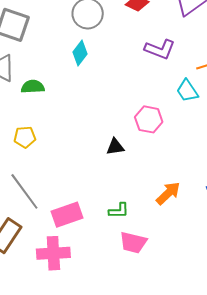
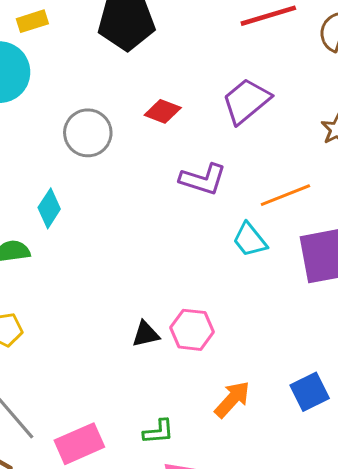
cyan diamond: (80, 53) -> (49, 208), moved
pink hexagon: (149, 119) -> (192, 330), moved

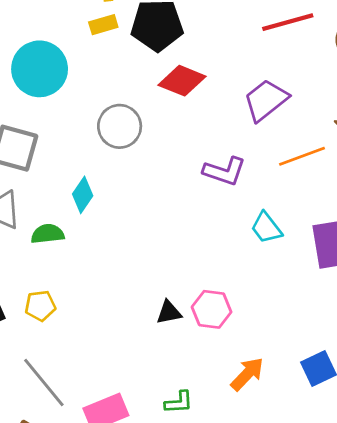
yellow rectangle: (32, 21) -> (103, 25), moved
red diamond: (163, 111) -> (182, 81), moved, size x1.4
orange line: (285, 195) -> (302, 156), moved

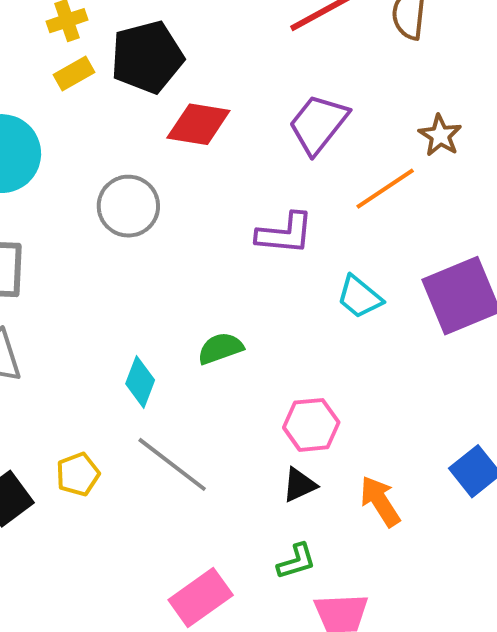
cyan diamond: (83, 195) -> (140, 382), moved
green semicircle: (48, 234) -> (220, 348), moved
black triangle: (169, 312) -> (299, 485), moved
orange arrow: (247, 374) -> (380, 501), turned -63
gray line: (44, 383) -> (172, 464), moved

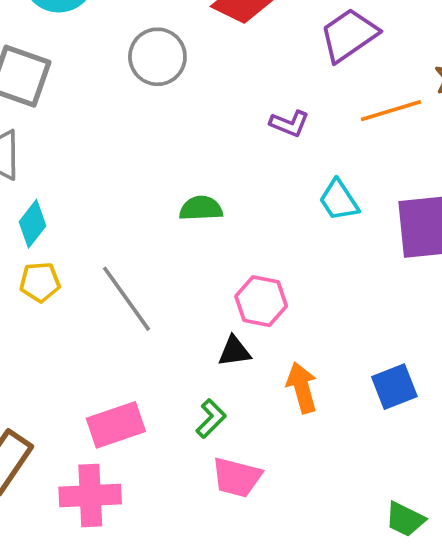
purple L-shape: (285, 234) -> (289, 124), size x0.7
cyan diamond: (140, 382) -> (33, 224), moved
green L-shape: (296, 561) -> (211, 419), turned -45

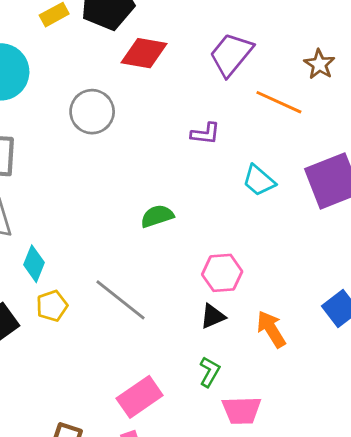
orange line: (391, 111) -> (279, 102), turned 57

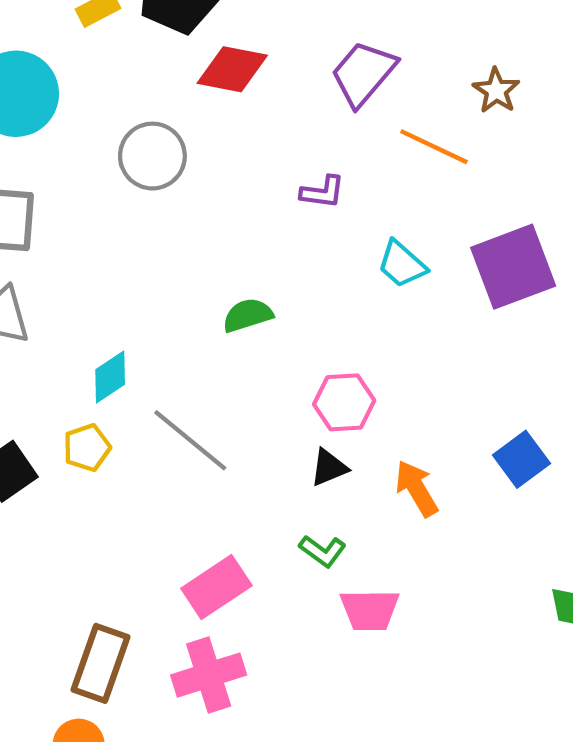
cyan diamond: (34, 264) -> (110, 377), moved, turned 33
green L-shape: (210, 372) -> (323, 551), turned 96

